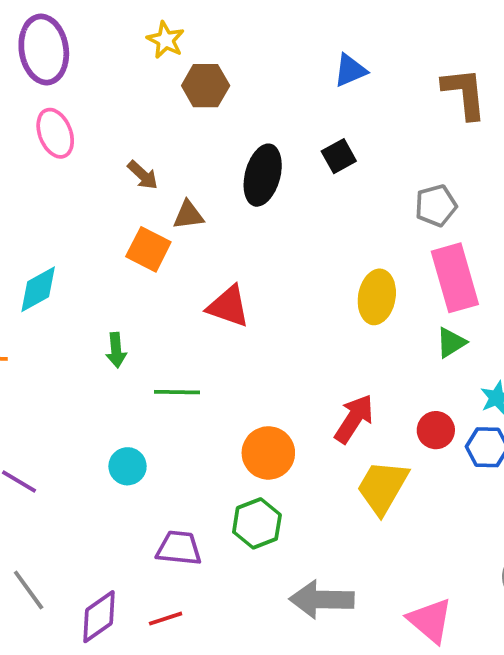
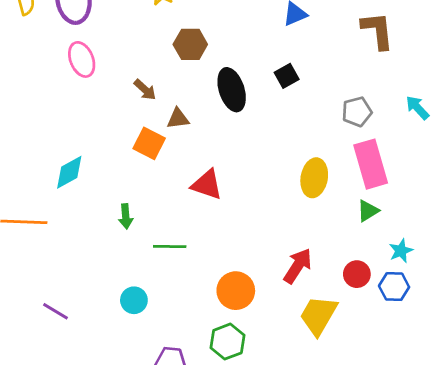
brown hexagon: (206, 86) -> (190, 44), moved
black ellipse: (263, 175) -> (232, 90), turned -33

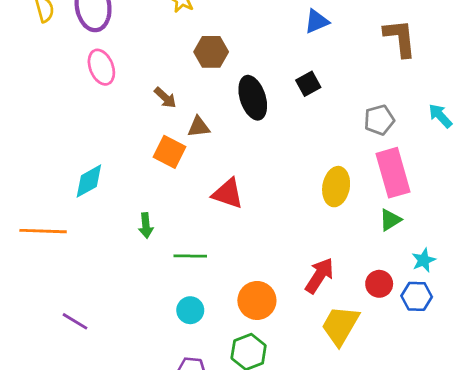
cyan circle: (134, 300) -> (190, 310), moved

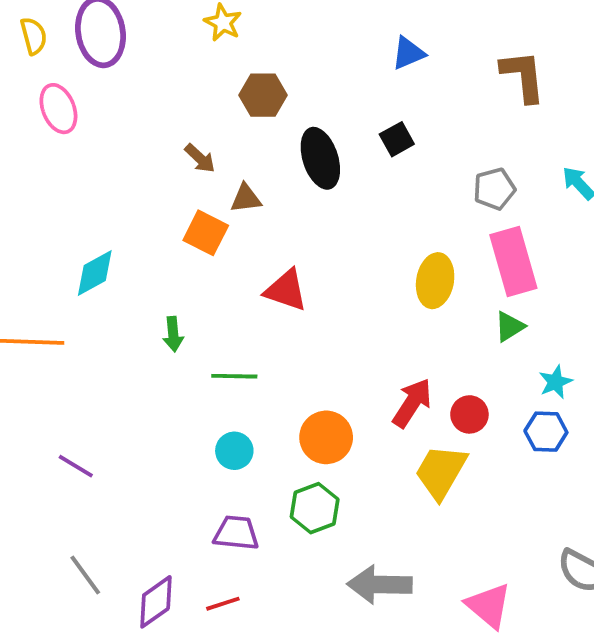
pink ellipse: (101, 67) -> (58, 109), moved
red circle: (379, 284) -> (469, 414), moved

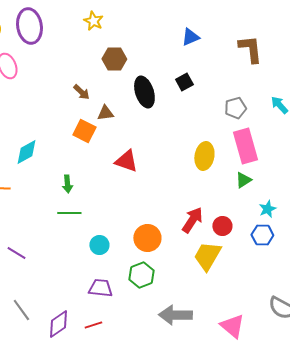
green line: (234, 376) -> (69, 213), moved

